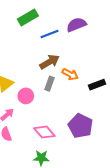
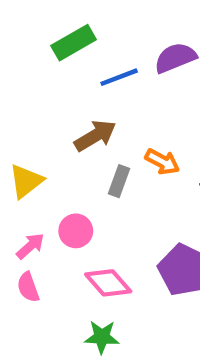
brown arrow: (50, 62) -> (95, 136), moved
pink circle: (26, 96) -> (76, 231), moved

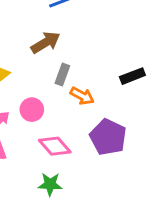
orange arrow: (162, 162) -> (82, 96), moved

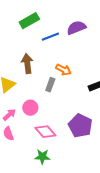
brown arrow: (46, 43) -> (27, 64), moved, turned -66
orange arrow: (82, 96) -> (63, 70), moved

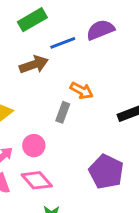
brown arrow: (27, 64) -> (34, 65), moved, turned 78
pink diamond: (45, 132) -> (37, 180), moved

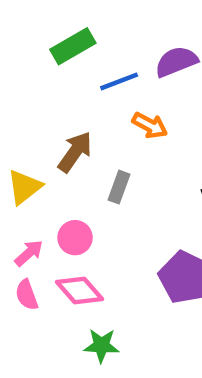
brown arrow: (34, 65) -> (75, 152), moved, turned -36
orange arrow: (82, 91) -> (150, 125), moved

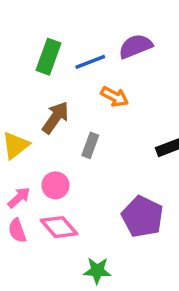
green rectangle: (73, 46) -> (49, 57), moved, turned -40
green star: (101, 345) -> (97, 271), moved

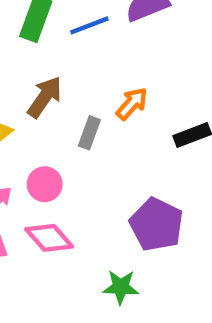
orange arrow: (115, 97) -> (132, 104), moved, turned -76
green star: (97, 271) -> (121, 287), moved

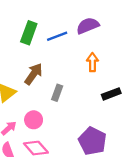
orange arrow: (132, 104) -> (92, 62), moved, turned -42

